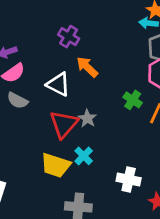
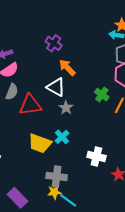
white triangle: (58, 84) -> (56, 87), moved
gray semicircle: (17, 100) -> (12, 92), turned -98
red triangle: (64, 124) -> (30, 105), moved, turned 40

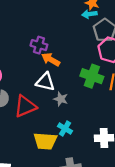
purple cross: (54, 43) -> (39, 45), moved
green cross: (102, 95) -> (92, 76), size x1.5

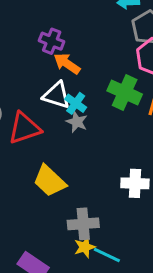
cyan cross: (65, 129) -> (76, 103), moved
yellow trapezoid: (45, 141) -> (50, 181), turned 35

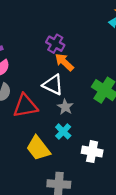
cyan cross: (76, 103) -> (63, 131), moved
white cross: (135, 183) -> (92, 152), moved

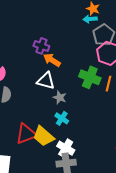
red triangle: (25, 106) -> (26, 134), moved
white cross: (92, 152) -> (66, 148), moved, turned 30

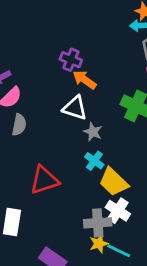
yellow trapezoid: (43, 136) -> (113, 182), moved
white cross: (66, 148) -> (118, 211), moved

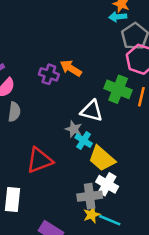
purple cross: (71, 60) -> (49, 74), moved
white triangle: (75, 108) -> (92, 111), moved
gray star: (93, 132) -> (74, 129), moved

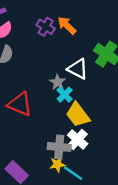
red triangle: (40, 160) -> (20, 104), turned 32

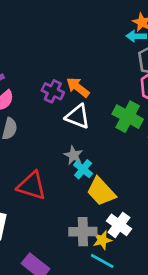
white triangle: (78, 69) -> (78, 116), moved
white cross: (78, 139) -> (119, 225), moved
yellow star: (57, 164) -> (102, 240), moved

